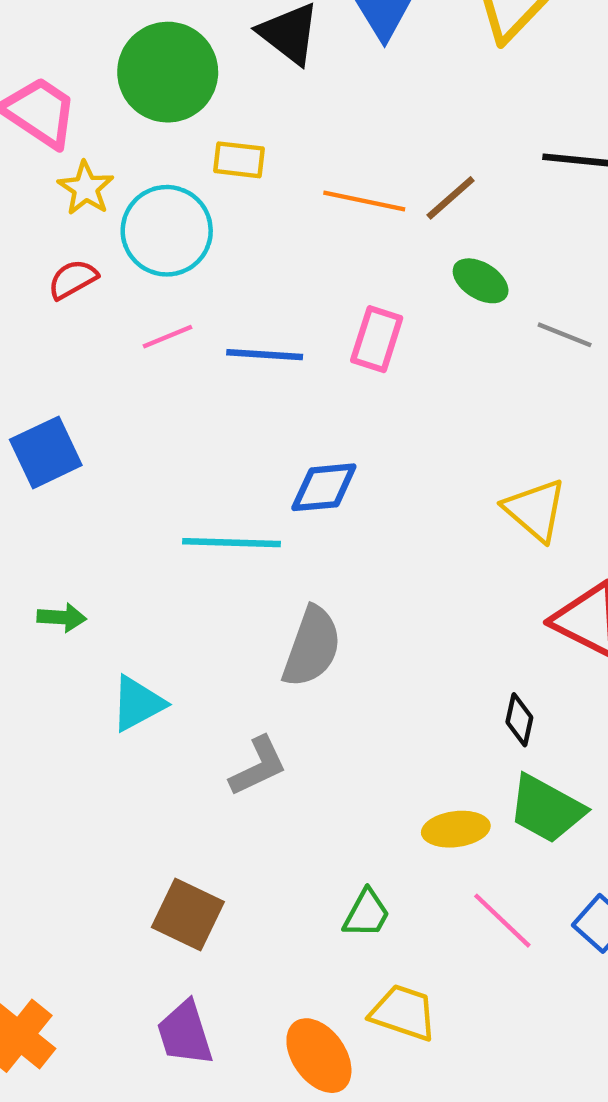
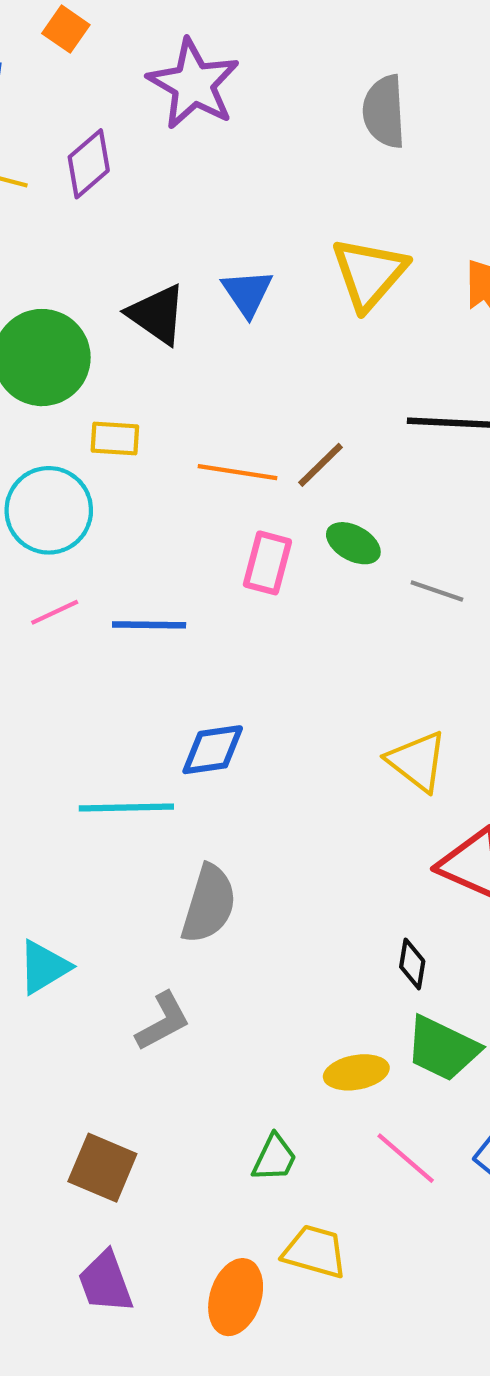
pink rectangle: (377, 339) -> (267, 563), moved
orange ellipse: (319, 1056) -> (236, 1297), turned 56

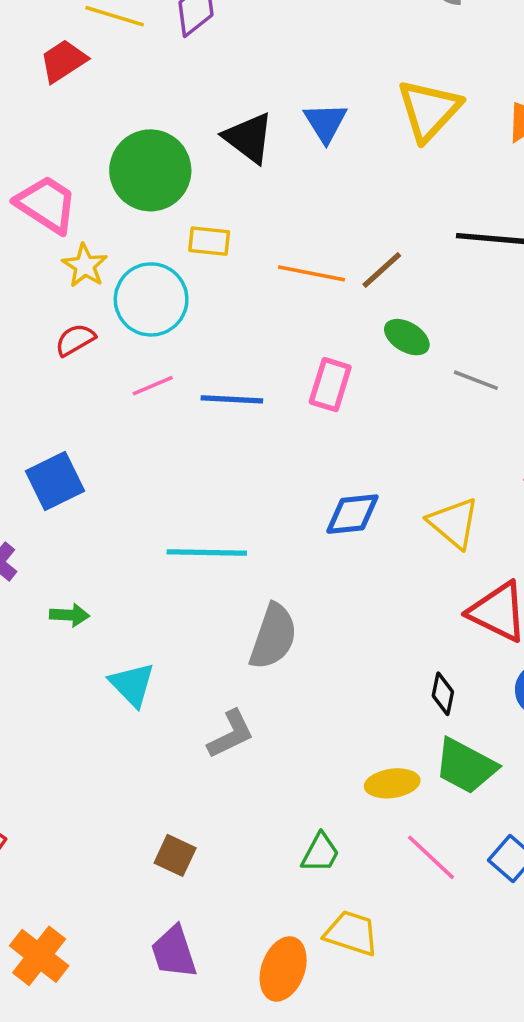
pink rectangle: (267, 563) -> (330, 385), moved
blue diamond: (213, 750) -> (352, 514), moved
cyan triangle: (44, 967) -> (132, 684), turned -45
brown square: (102, 1168) -> (175, 855), size x0.7

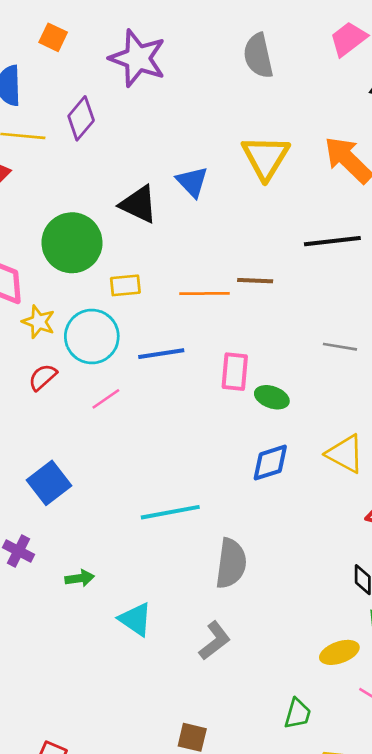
brown line: (382, 270) -> (255, 281), turned 56
green ellipse: (407, 337) -> (272, 397), moved
blue line: (232, 399) -> (161, 354), moved

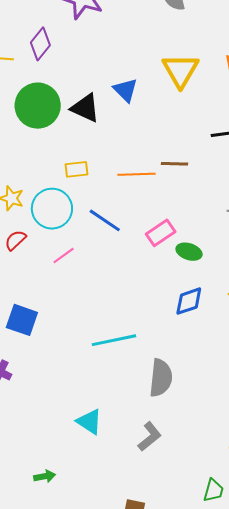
green circle: (72, 243) -> (38, 106), moved
blue line: (161, 354) -> (105, 220), turned 44
pink rectangle: (235, 372) -> (161, 233), turned 52
blue square: (49, 483) -> (22, 320), turned -32
green arrow: (80, 578) -> (45, 476), moved

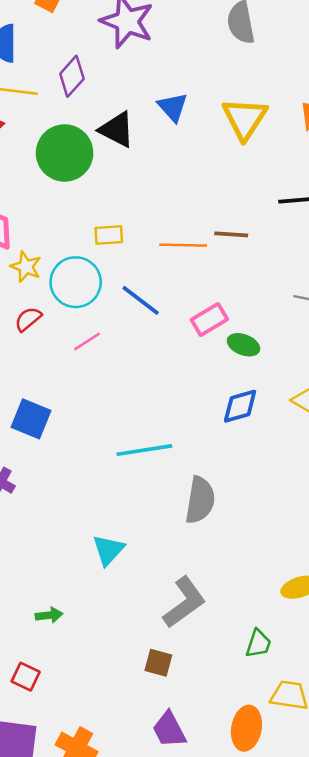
blue triangle: (125, 90) -> (173, 107), moved
black triangle: (85, 108) -> (117, 130), moved
cyan triangle: (89, 422) -> (108, 550), turned 36
gray L-shape: (150, 437) -> (184, 602), moved, size x1.4

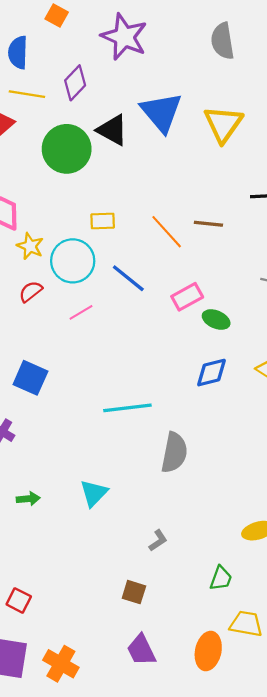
blue triangle: (173, 107) -> (161, 112), size x1.6
orange line: (183, 245) -> (167, 232), turned 45
gray L-shape: (184, 602) -> (158, 541), size x0.5
green arrow: (49, 615) -> (28, 499), moved

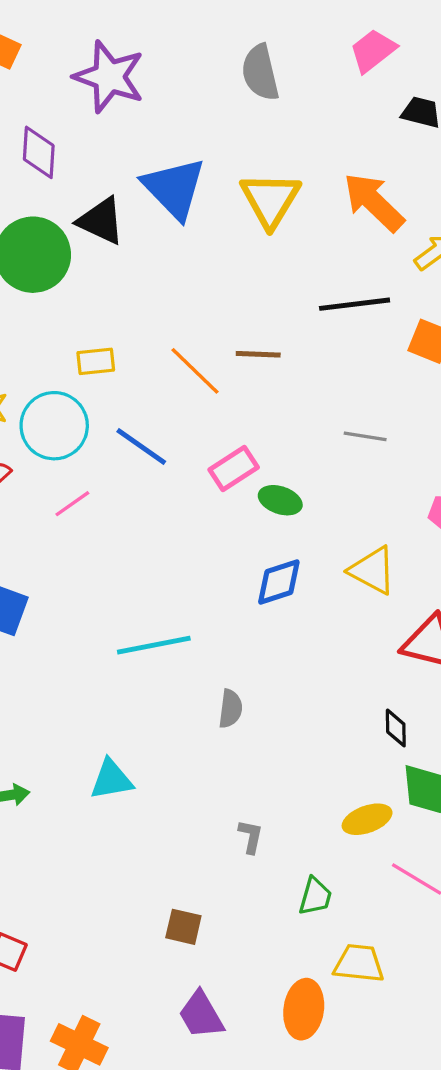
purple diamond: (75, 83) -> (39, 152), turned -36
gray semicircle: (174, 453) -> (231, 709), size x0.6
cyan triangle: (94, 493) -> (111, 779), turned 40
gray L-shape: (158, 541) -> (251, 836), moved, turned -40

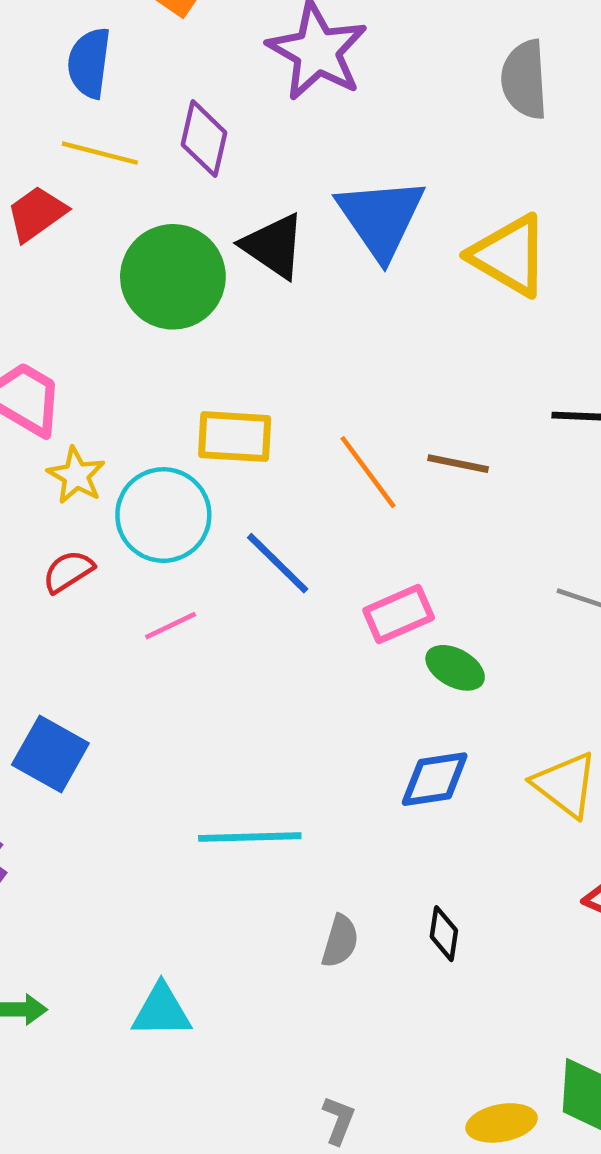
yellow triangle: (270, 200) -> (509, 255), turned -40
yellow rectangle: (96, 361) -> (235, 437), size x1.4
black diamond: (396, 728) -> (444, 934), moved

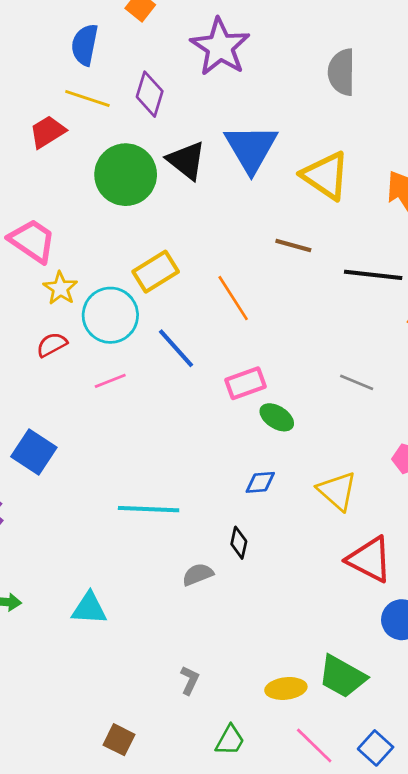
yellow rectangle: (235, 437) -> (156, 272), turned -39
brown line: (458, 464) -> (293, 245), moved
blue diamond: (435, 779) -> (260, 482), size x0.7
black diamond: (444, 934) -> (239, 543), moved
gray semicircle: (340, 941) -> (198, 574), turned -132

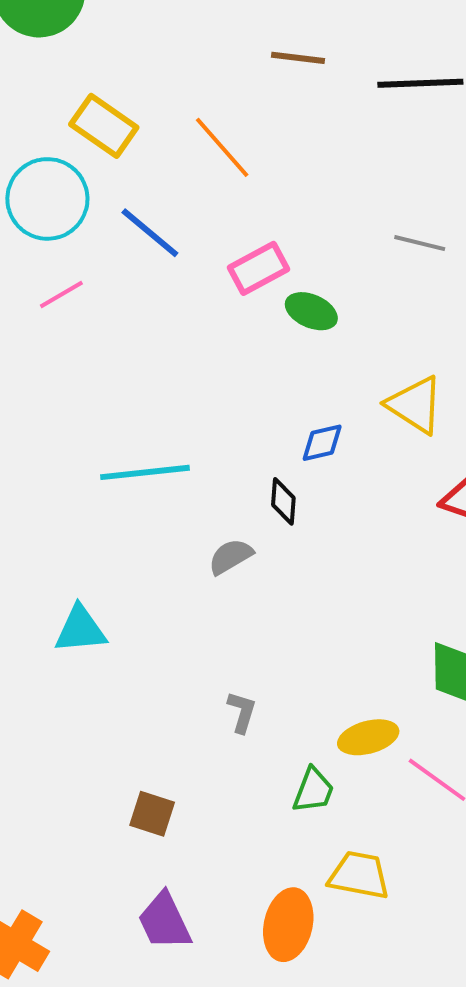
yellow rectangle: (156, 272) -> (104, 126), turned 75
blue diamond: (260, 482) -> (322, 443), moved
yellow ellipse: (286, 688) -> (368, 737), moved

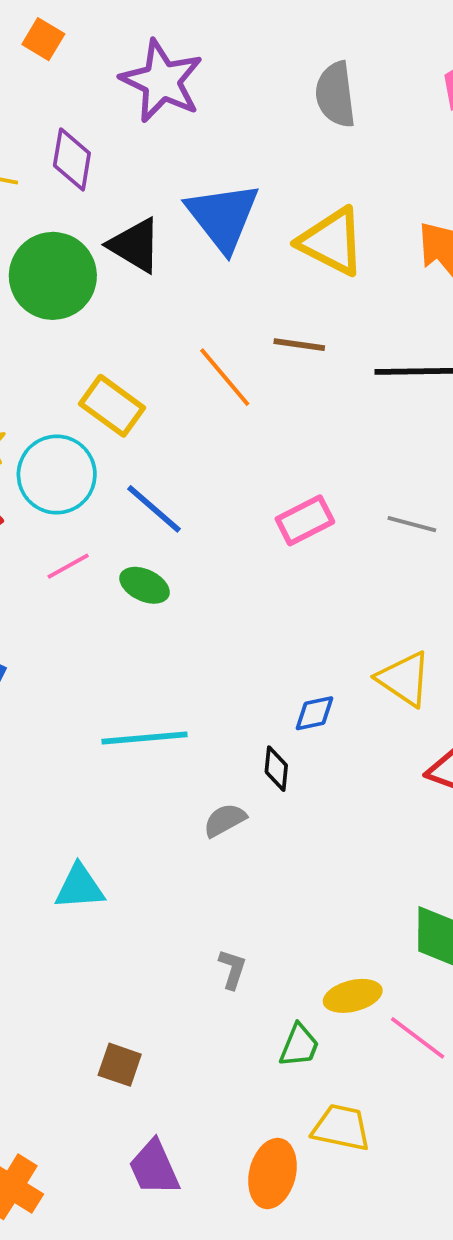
orange line: (222, 147) -> (225, 377), moved
pink rectangle: (259, 268) -> (305, 520), moved
green ellipse: (311, 311) -> (145, 585), moved
brown square: (152, 814) -> (120, 1065), moved

